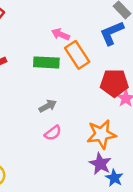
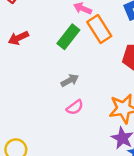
green rectangle: (46, 62) -> (68, 37), turned -55

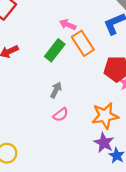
gray arrow: (70, 80) -> (56, 90), turned -35

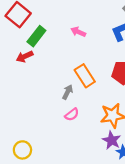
orange rectangle: (83, 43) -> (85, 76), moved
green rectangle: (55, 50) -> (36, 36), moved

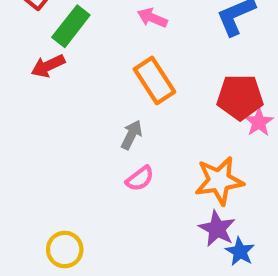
orange rectangle: (85, 76) -> (154, 80), moved
yellow circle: (22, 150) -> (65, 250), moved

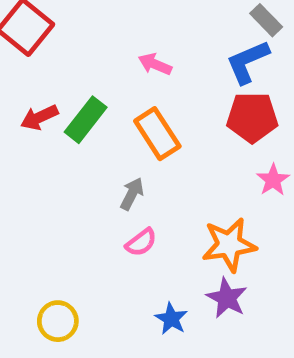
green rectangle: (71, 26) -> (86, 120), moved
red pentagon: (240, 97) -> (252, 117), moved
blue star: (240, 252) -> (171, 319), moved

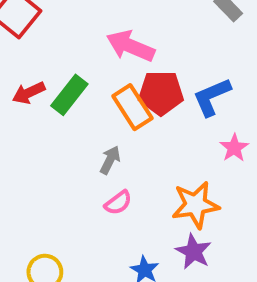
blue L-shape: (248, 62) -> (212, 97), moved
pink arrow: (155, 64) -> (130, 46), size x1.6
red pentagon: (252, 117) -> (161, 93), moved

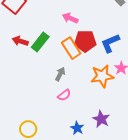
pink arrow: (130, 46) -> (70, 18), size x0.7
red arrow: (29, 93) -> (20, 41), turned 42
orange star: (196, 205) -> (102, 76), moved

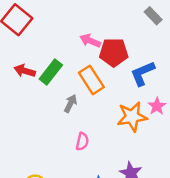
red pentagon: (85, 41) -> (114, 52), moved
gray arrow: (60, 74) -> (70, 104), moved
pink semicircle: (64, 95) -> (82, 142), turned -40

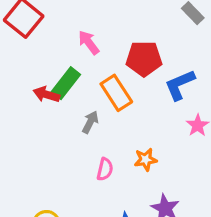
pink arrow: (90, 41) -> (89, 42), moved, turned 30
red arrow: (25, 71) -> (46, 94), moved
orange star: (132, 117) -> (146, 160), moved, size x0.6

